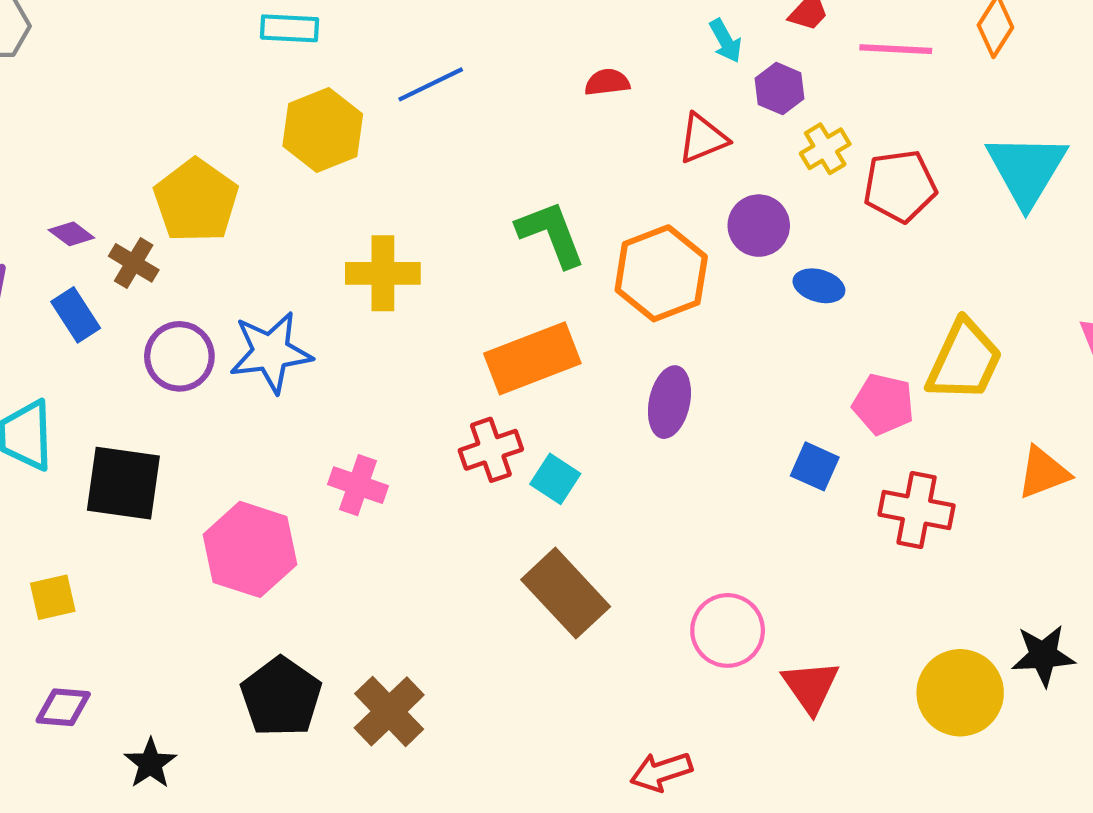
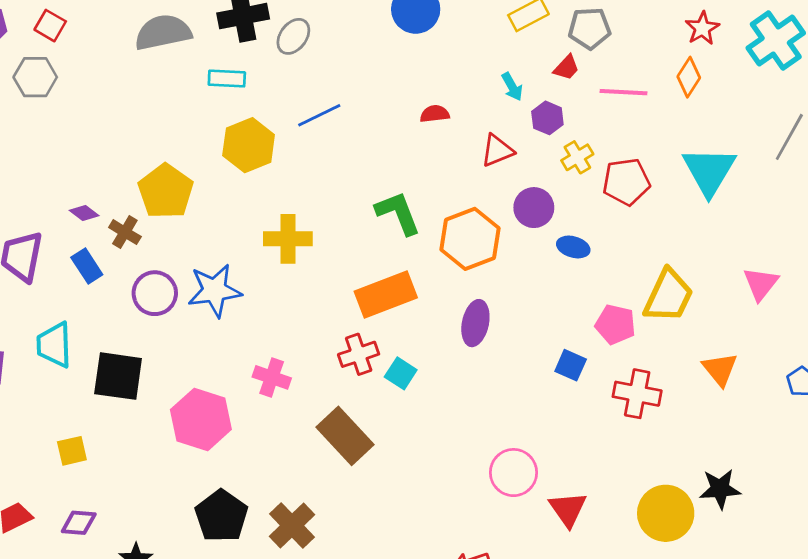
orange triangle: (1043, 473) -> (720, 369), turned -48
brown rectangle: (566, 593) -> (345, 436), moved

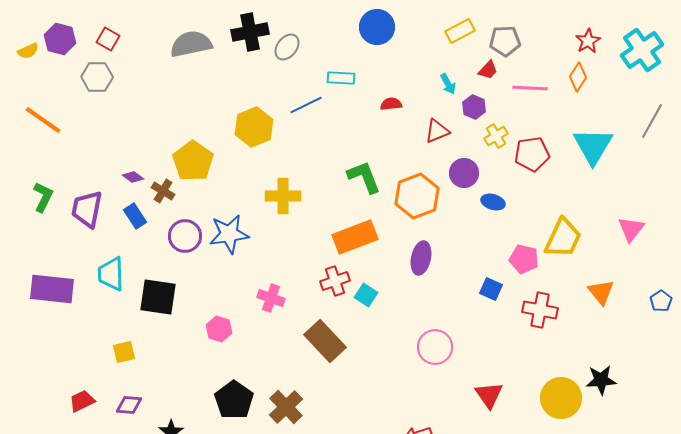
cyan rectangle: (227, 79) -> (341, 78), moved
pink hexagon: (201, 420) -> (219, 329), size x0.6
pink circle: (513, 473) -> (435, 347), moved

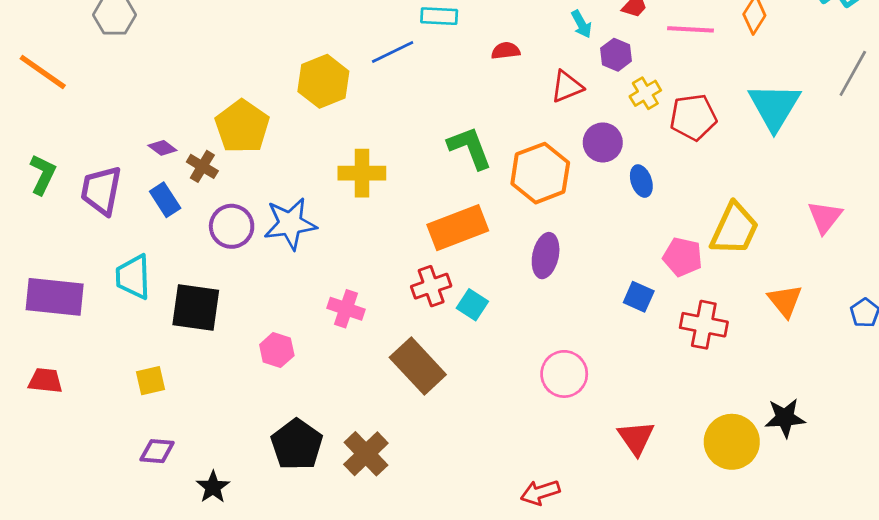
blue ellipse: (493, 202) -> (641, 181), turned 55
red trapezoid: (82, 401) -> (45, 381), moved, turned 32

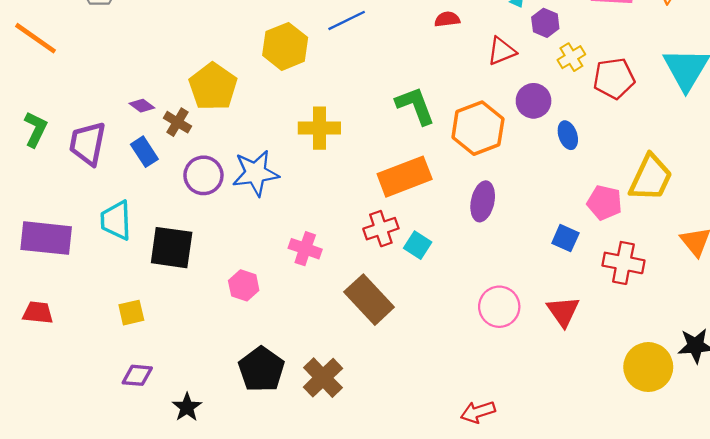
red triangle: (636, 438) -> (563, 311), moved

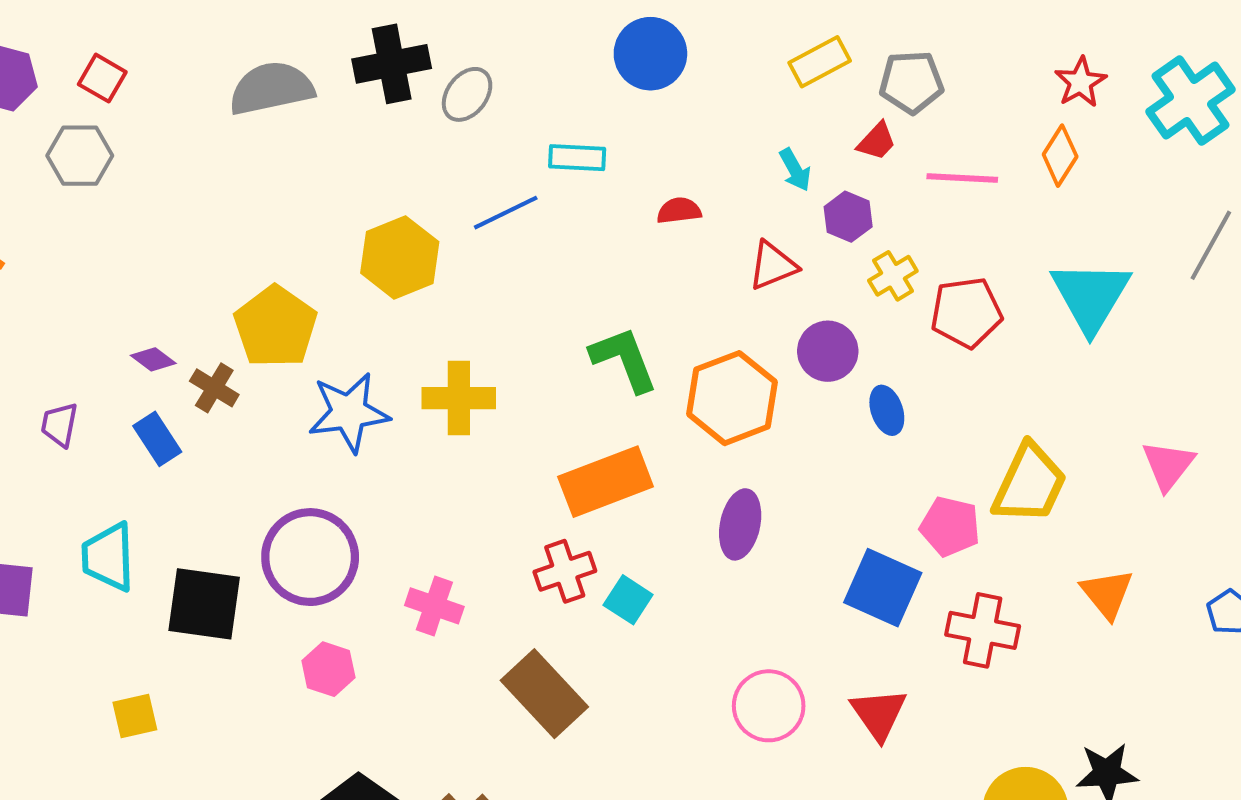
purple trapezoid: (88, 143) -> (59, 425), size x0.6
blue star: (256, 173) -> (349, 412), moved
purple circle: (203, 175) -> (310, 557), moved, size x1.4
blue square: (565, 238) -> (883, 588), size x1.6

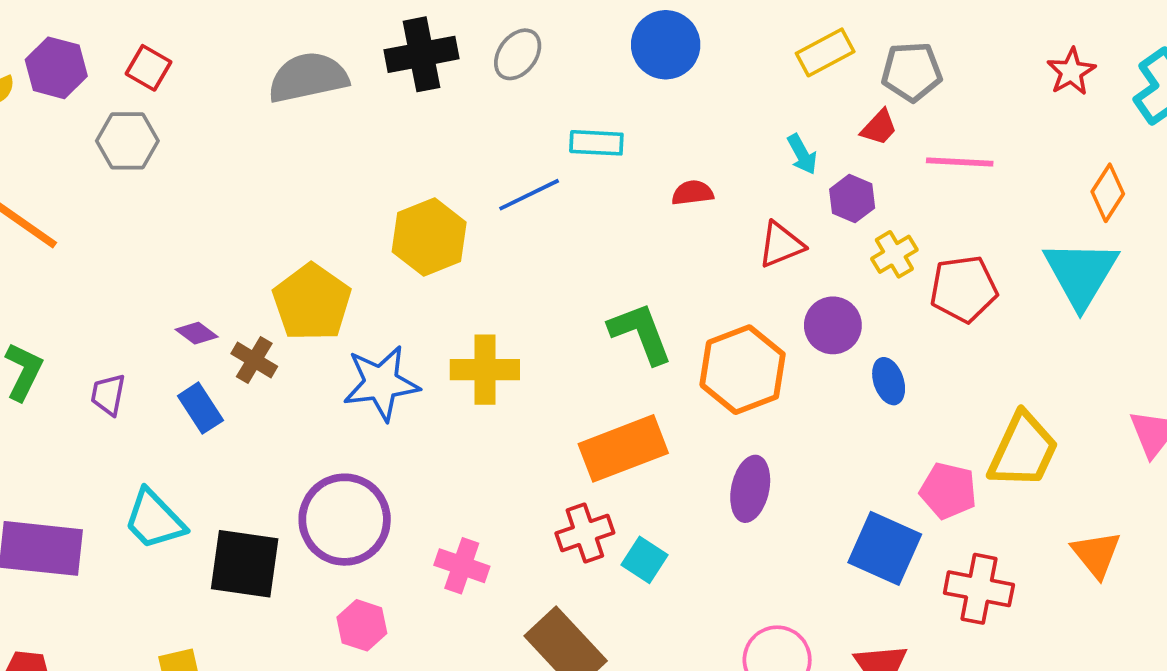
gray ellipse: (467, 94) -> (518, 54), moved
orange diamond: (1060, 156) -> (1108, 193), moved
cyan trapezoid: (108, 557) -> (154, 520), turned -42

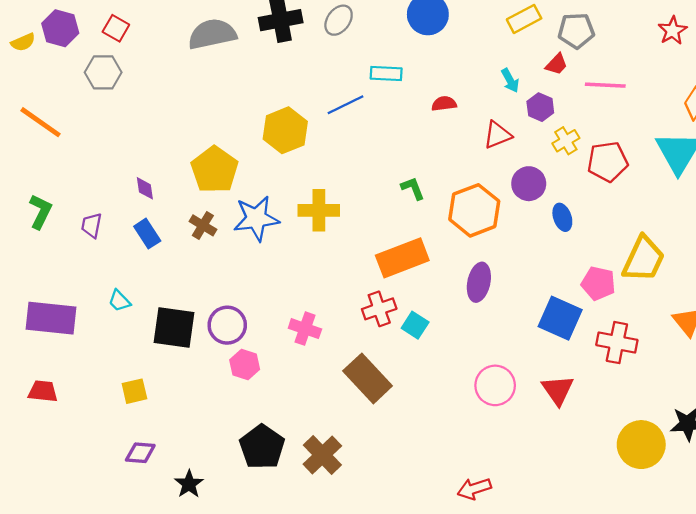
purple diamond: (197, 333) -> (145, 188), turned 45
green L-shape: (641, 333) -> (413, 188), size x0.6
brown cross: (254, 360) -> (203, 225), moved
cyan trapezoid: (154, 520) -> (119, 301), size x0.6
purple circle: (345, 520) -> (227, 325), moved, size x0.7

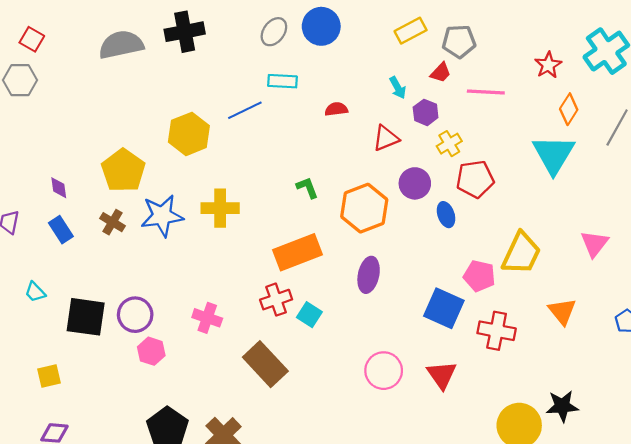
gray ellipse: (339, 20) -> (274, 32), moved
red star: (673, 31) -> (548, 65), moved
red pentagon: (608, 162) -> (475, 179), moved

